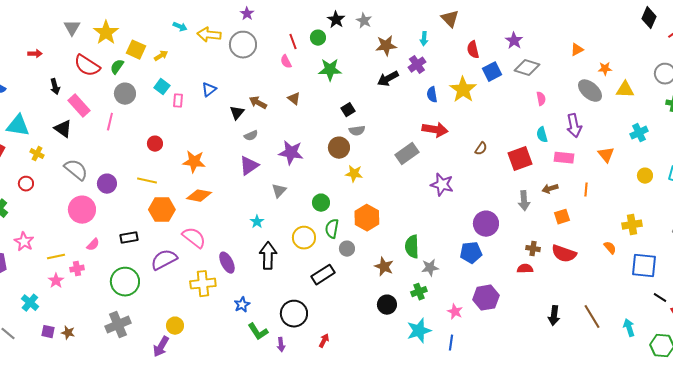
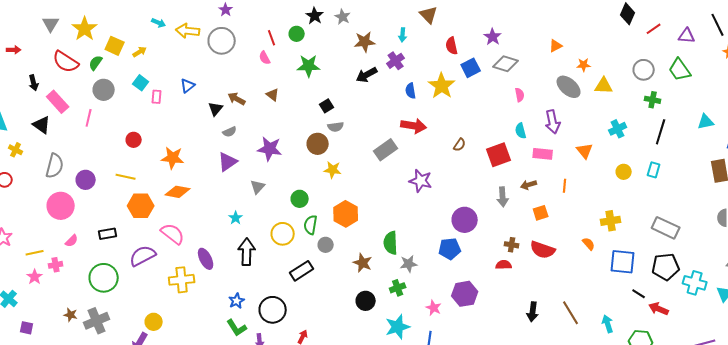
gray semicircle: (76, 170) -> (55, 166), turned 65
blue star: (242, 305) -> (237, 301), moved
brown star: (68, 333) -> (71, 315), moved

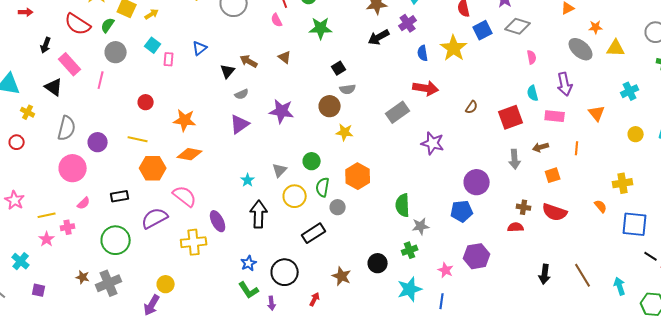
black arrow: (34, 83) -> (46, 45), turned 35
gray triangle: (258, 187) -> (280, 170), moved
brown star: (363, 263) -> (342, 276), moved

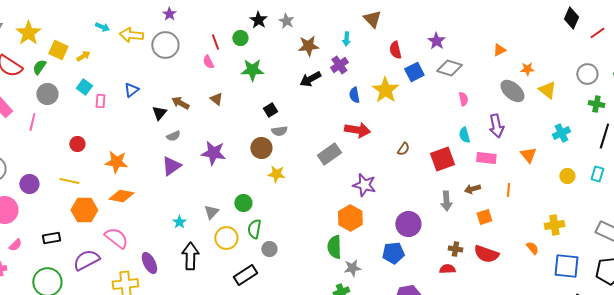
yellow triangle: (616, 48) -> (547, 90), turned 36
orange hexagon: (358, 176) -> (350, 218), moved

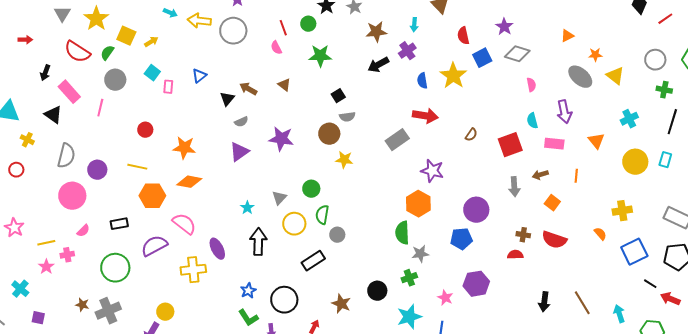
yellow circle: (567, 176) -> (635, 162), size x1.6
orange square: (484, 217) -> (552, 203), turned -35
blue square: (566, 266) -> (634, 252), turned -32

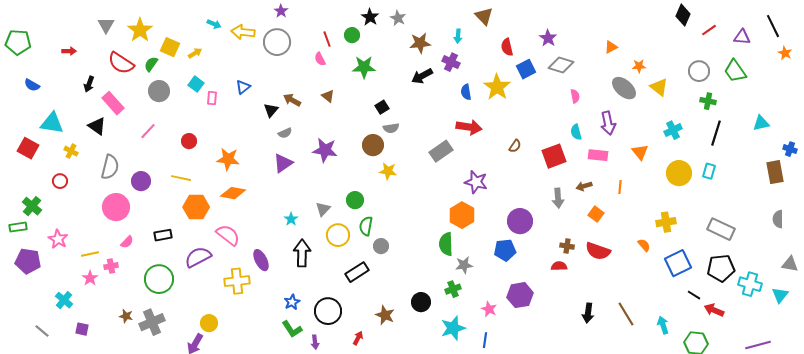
purple cross: (407, 51) -> (451, 62), turned -30
pink line: (100, 108) -> (148, 131), moved, turned 30

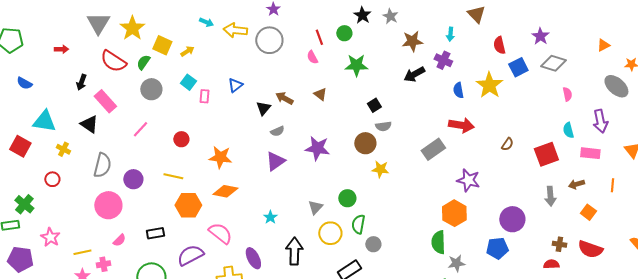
gray triangle: (106, 25) -> (98, 23), size x1.4
cyan star: (291, 219) -> (270, 217), moved

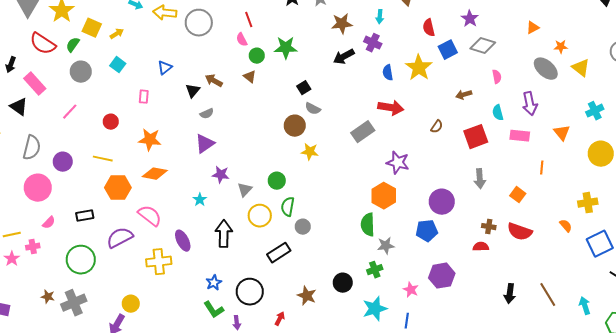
green circle: (344, 33) -> (257, 56), moved
pink rectangle: (204, 96) -> (144, 97), moved
gray semicircle: (383, 126) -> (313, 109), turned 35
purple star: (317, 148) -> (221, 175), moved, size x0.7
brown arrow: (576, 184) -> (464, 95), moved

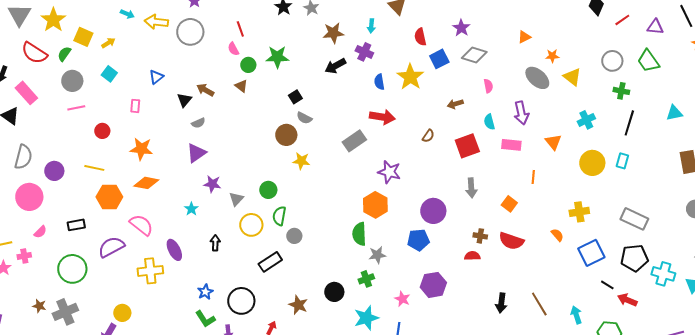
pink line: (70, 112) -> (76, 108), moved, turned 36
black arrow: (224, 234) -> (215, 243), size x0.6

